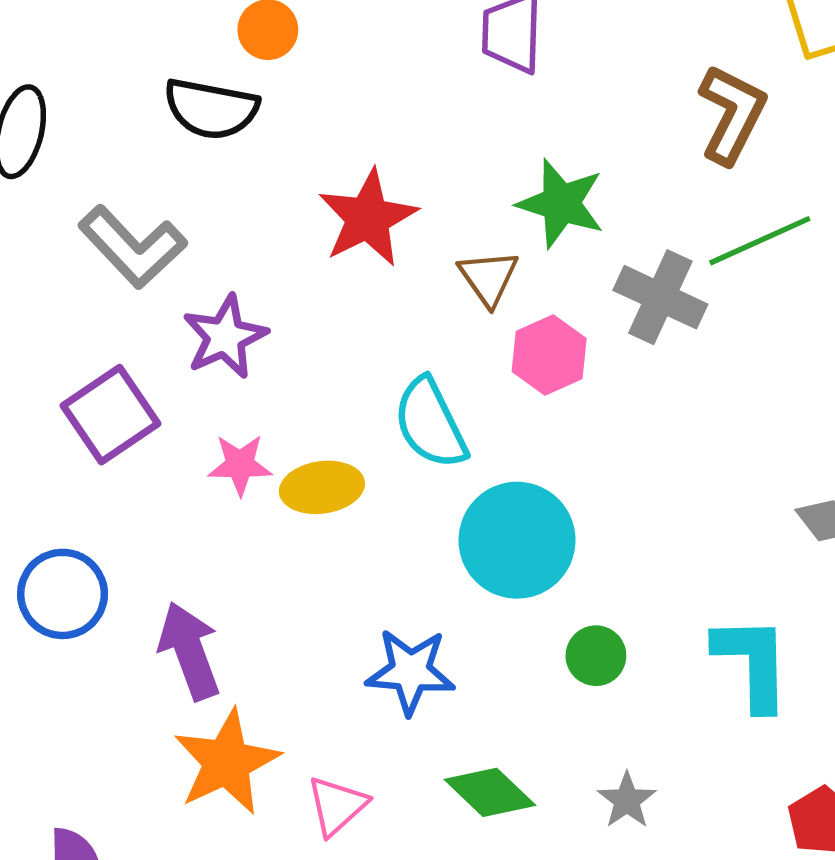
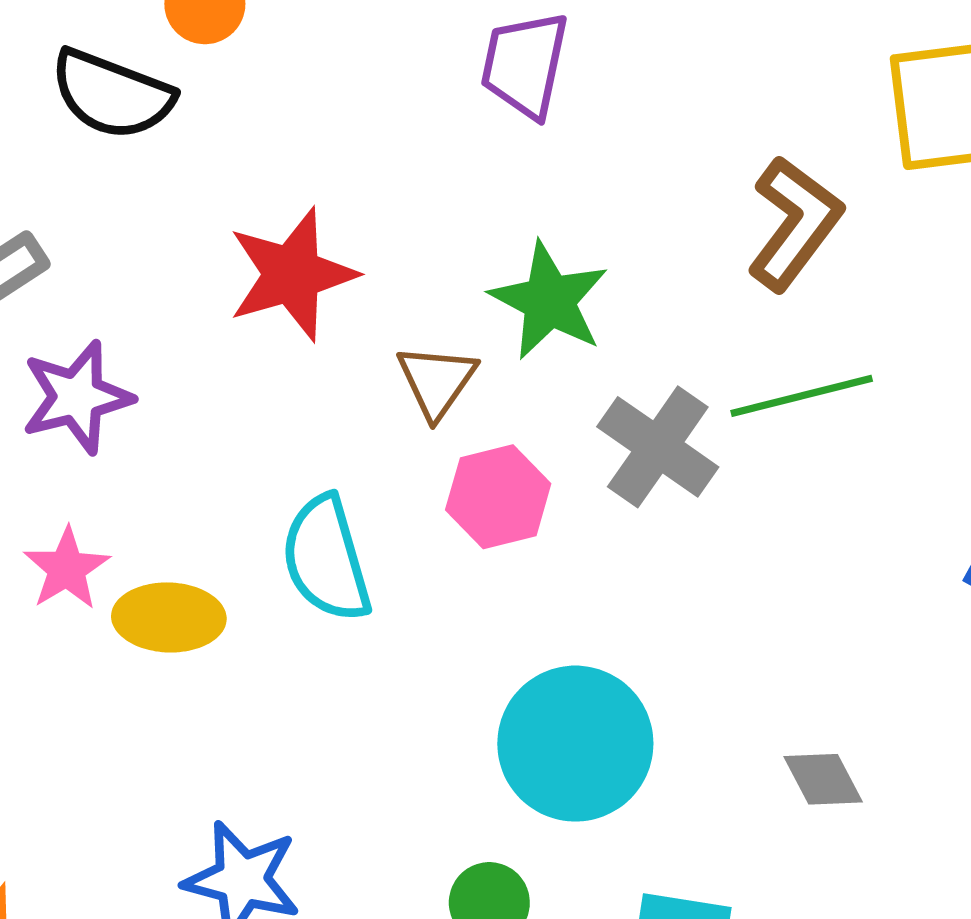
pink star: (240, 465) -> (67, 569), turned 30
cyan circle: (517, 540) -> (575, 744), moved

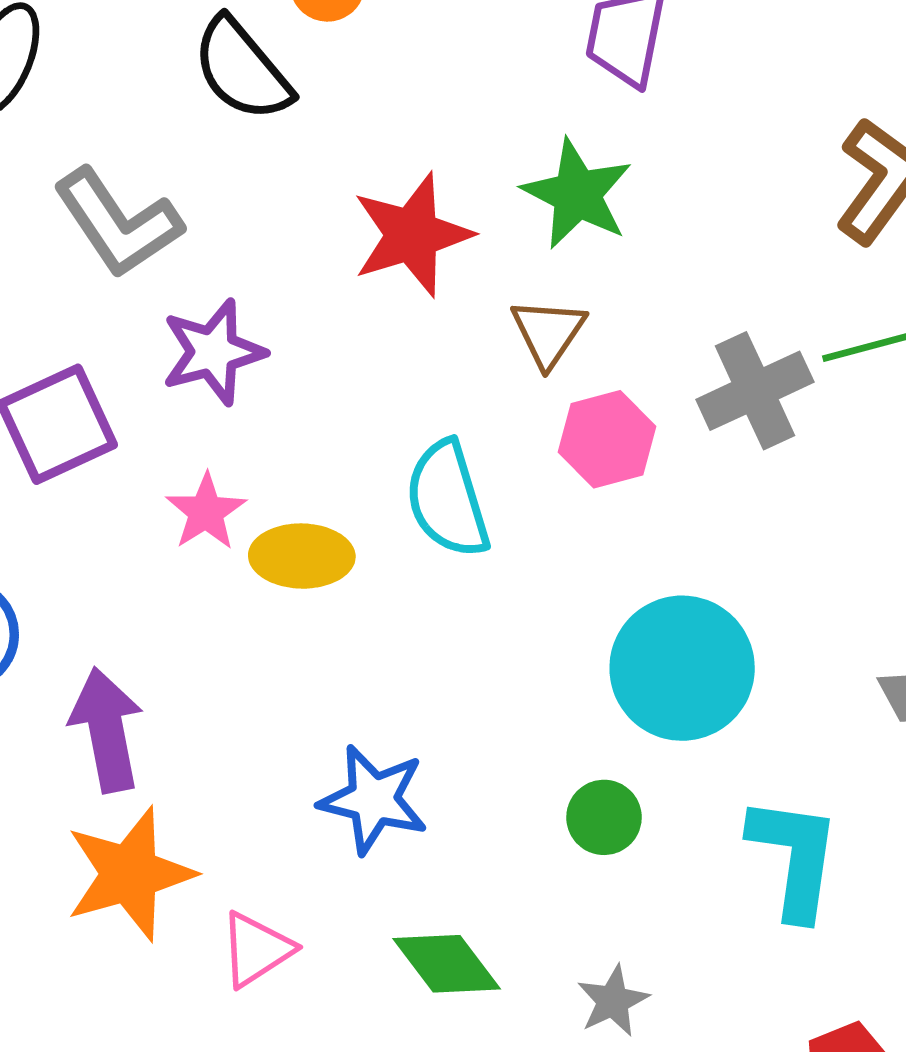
black semicircle: (112, 94) -> (242, 70), turned 30
green star: (549, 301) -> (577, 194), moved
gray cross: (658, 447) -> (755, 391), turned 31

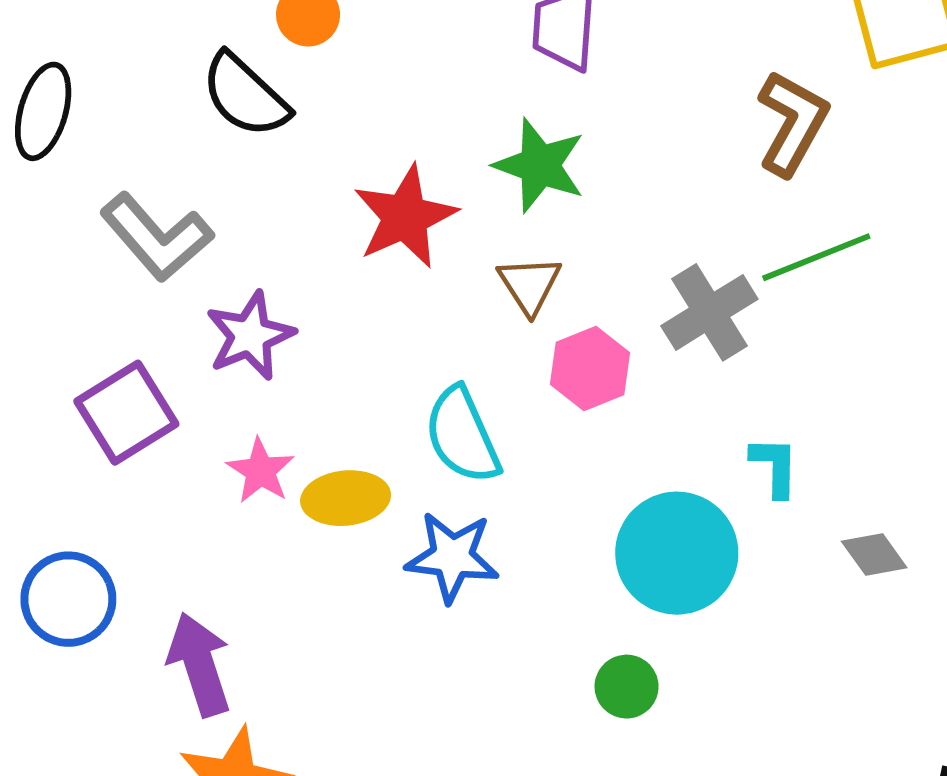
blue star: (373, 800) -> (452, 557), moved
cyan L-shape: (794, 857) -> (775, 467), moved, size x0.6

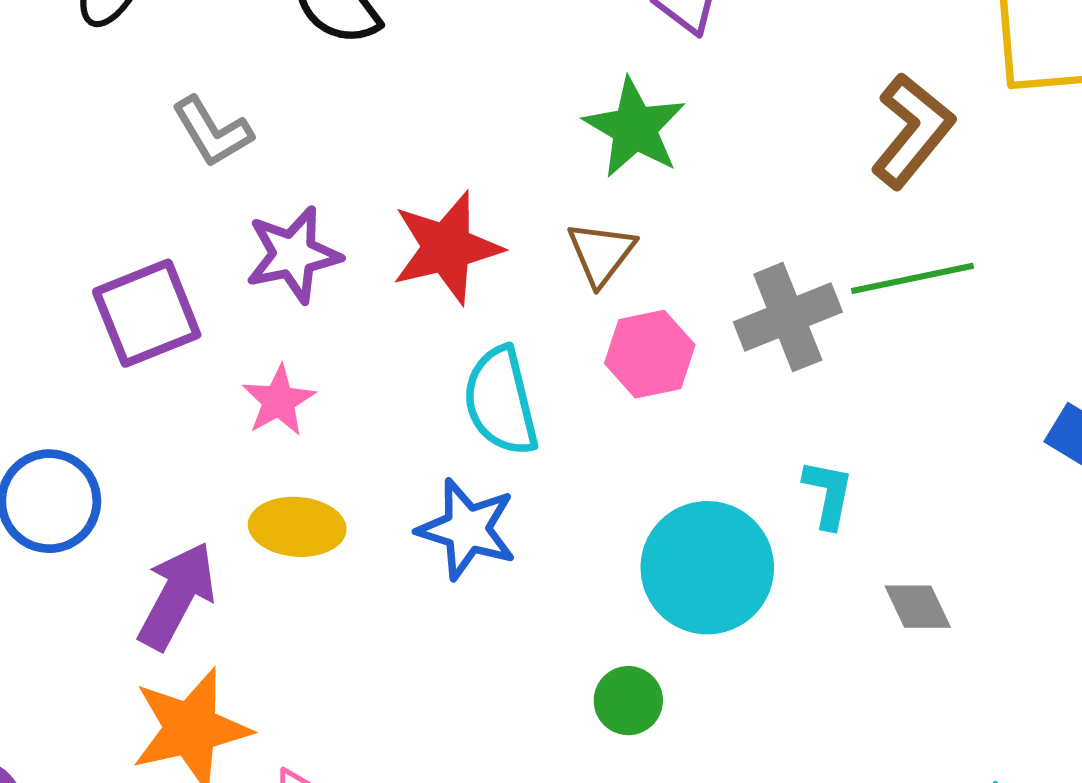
red star: (405, 217) -> (447, 248), moved
gray L-shape: (157, 237) -> (212, 132), size x0.7
yellow ellipse: (346, 498) -> (297, 527), moved
purple arrow: (199, 664) -> (177, 596), turned 36

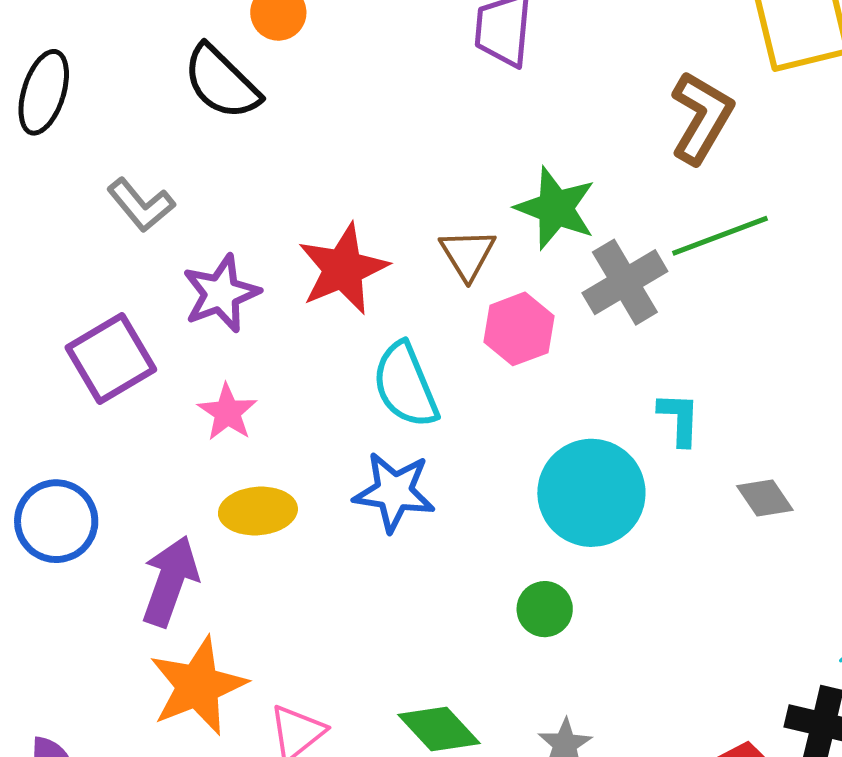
green star: (635, 128) -> (556, 208), moved

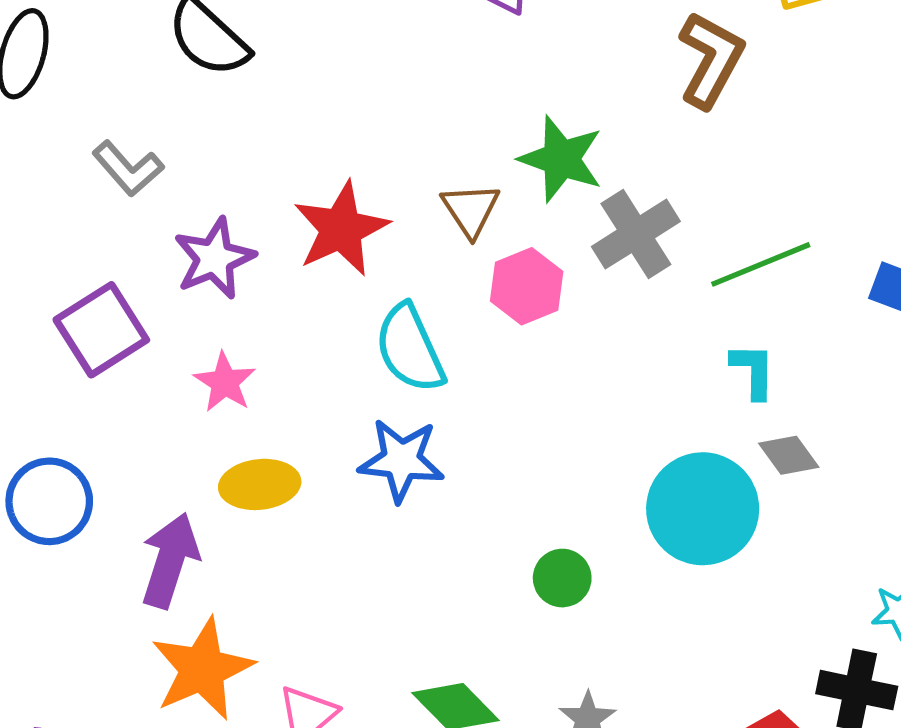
green line: (720, 236) -> (761, 264), moved
cyan L-shape: (679, 419) -> (753, 371), moved
cyan circle: (591, 493) -> (703, 509), moved

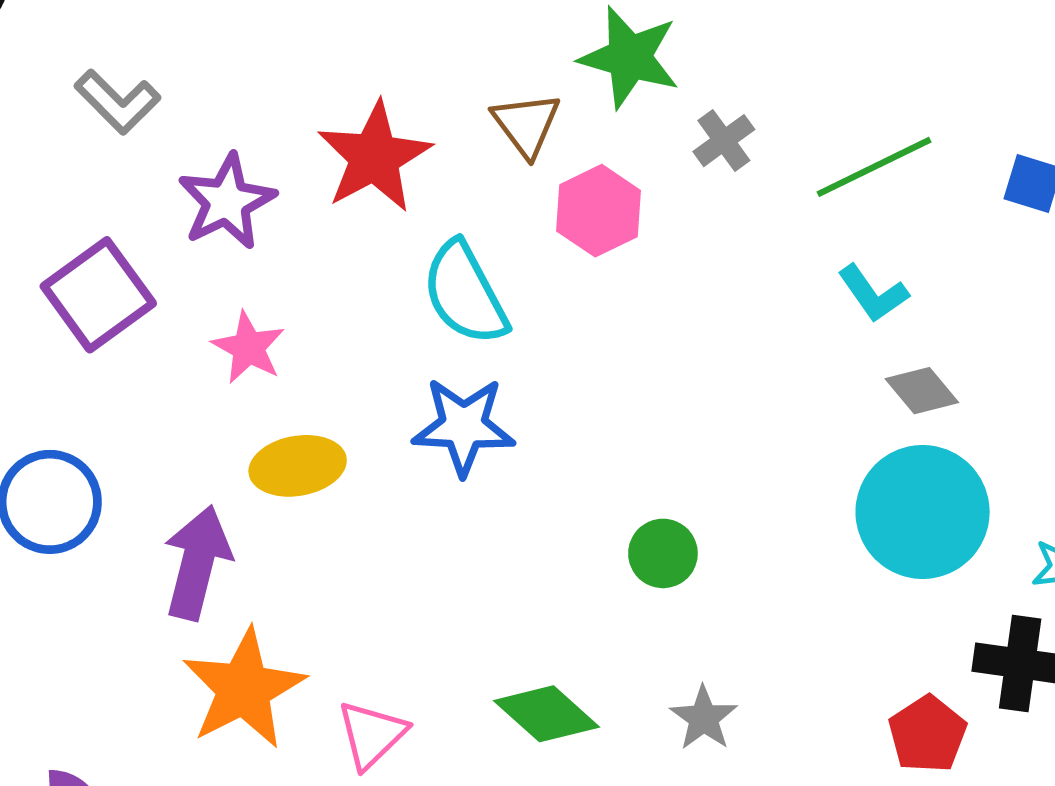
gray cross: (636, 234) -> (724, 141), size x0.6
cyan L-shape: (753, 371) -> (873, 294), turned 148
cyan circle: (703, 509) -> (923, 512), moved

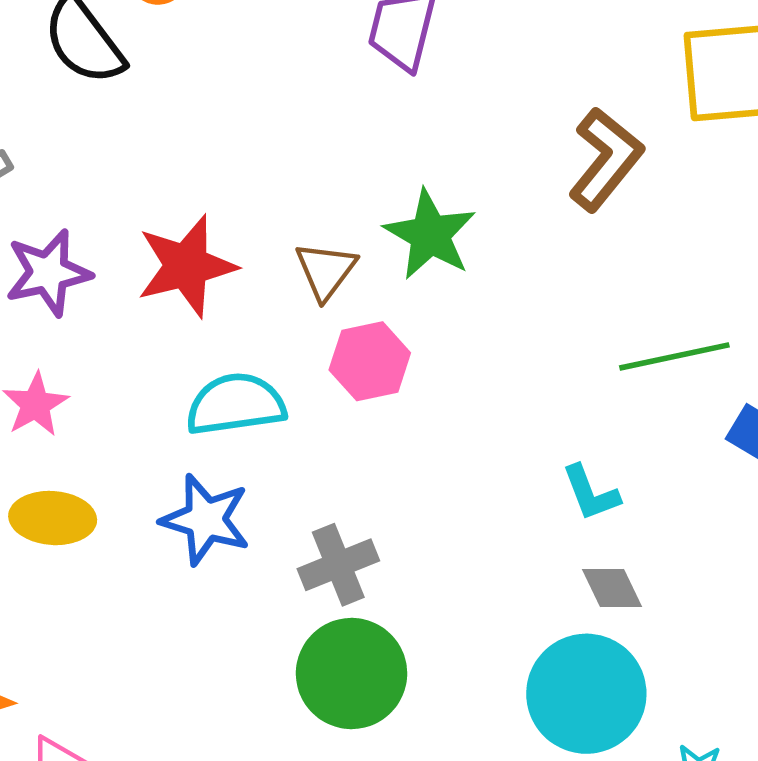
gray cross: (724, 141) -> (338, 565), moved, size x1.4
green line: (874, 167) -> (674, 356), moved
cyan semicircle: (465, 293) -> (236, 404), turned 96
green circle: (663, 553) -> (352, 673), size x1.8

